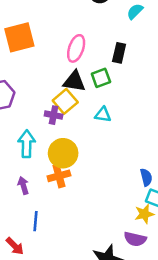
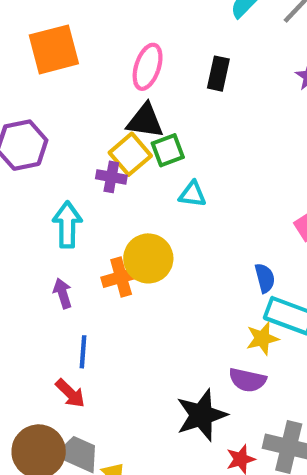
green square: (101, 78) -> (168, 150), moved
cyan triangle: (103, 115) -> (192, 194), moved
yellow circle: (63, 153) -> (148, 258), moved
red arrow: (15, 246) -> (70, 393), moved

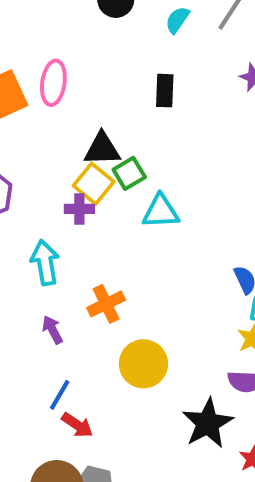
pink ellipse: (148, 67) -> (53, 83), moved
cyan triangle: (192, 194) -> (161, 212), size x1.4
yellow circle: (148, 258) -> (143, 364), moved
blue line: (83, 352) -> (60, 395), moved, turned 36

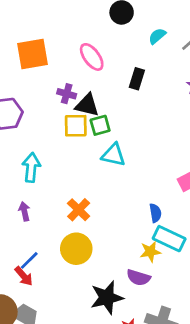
pink ellipse: (53, 83) -> (92, 57), moved, turned -60
yellow square: (94, 184) -> (76, 126), turned 35
purple cross: (79, 209) -> (67, 94), moved
orange cross: (106, 304) -> (79, 210), moved, turned -35
blue line: (60, 395) -> (29, 260), moved

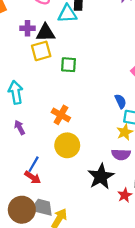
green square: (100, 125) -> (69, 65), moved, turned 35
cyan triangle: (114, 155) -> (67, 14), moved

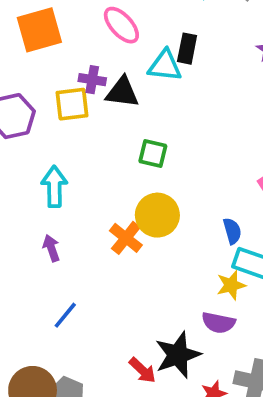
yellow square: (41, 51) -> (72, 104), moved
yellow circle: (67, 145) -> (157, 215), moved
red arrow: (33, 177) -> (142, 370), moved

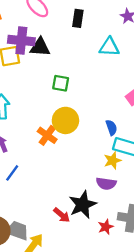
cyan triangle: (165, 66) -> (109, 47), moved
purple cross: (92, 80) -> (21, 41), size x1.6
blue line: (65, 315) -> (12, 173), moved

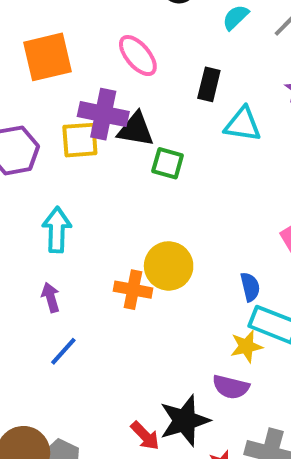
cyan triangle: (109, 47) -> (243, 124), moved
green square: (61, 83) -> (168, 163), moved
orange cross: (47, 135) -> (133, 290), turned -30

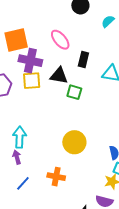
black rectangle: (209, 84) -> (83, 60), moved
purple cross: (103, 114) -> (30, 61), moved
cyan arrow: (57, 230) -> (20, 137), moved
orange cross: (133, 290) -> (56, 177), moved

